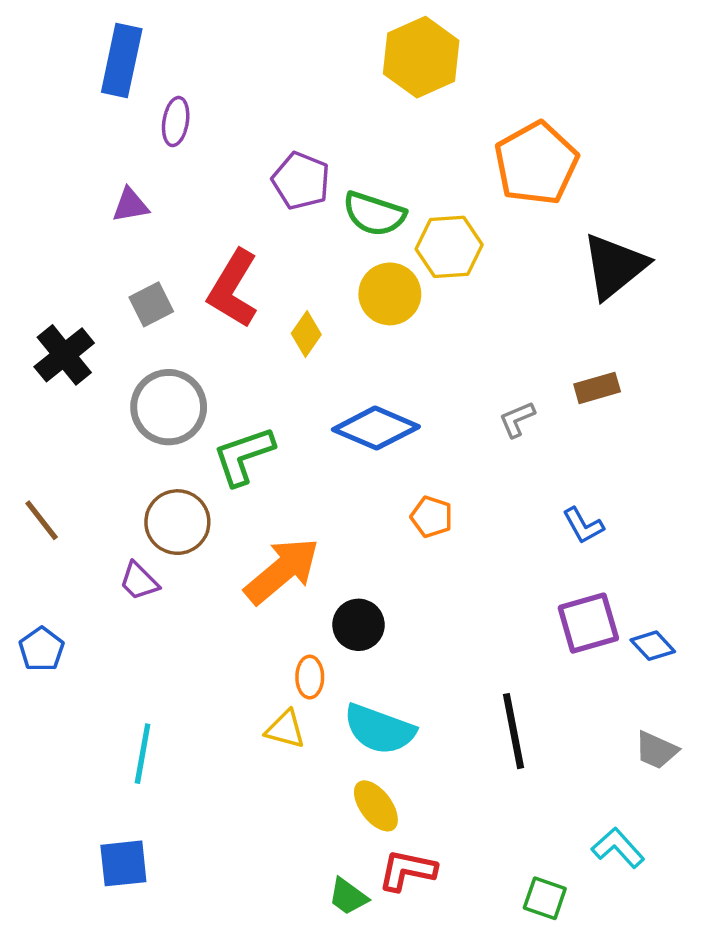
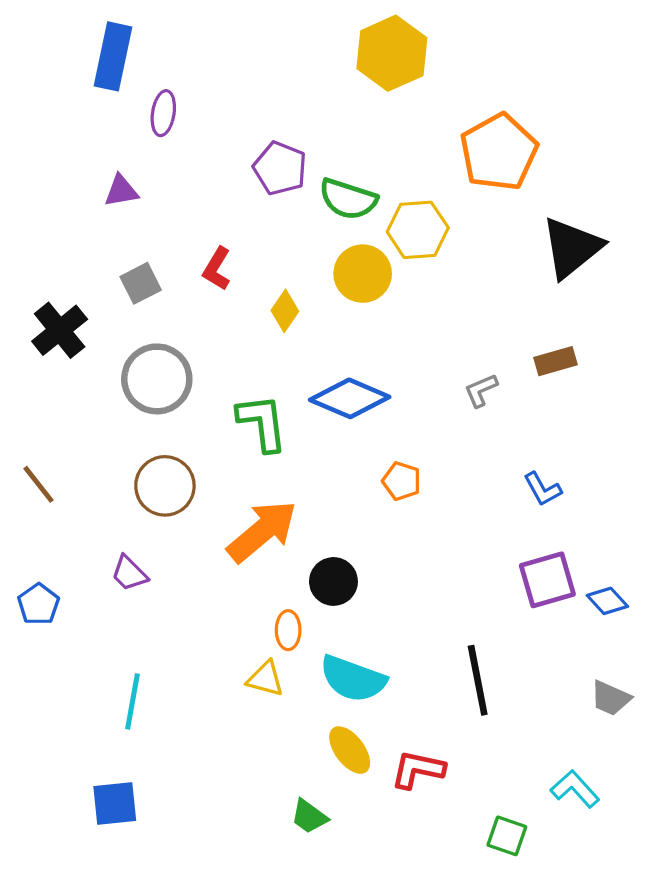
red L-shape: (233, 289) -> (217, 269), size x0.6
green L-shape: (244, 456) -> (262, 423), moved, turned 102
purple trapezoid: (139, 581) -> (129, 573), moved
red L-shape: (407, 870) -> (418, 769), moved
green trapezoid: (348, 896) -> (309, 816), moved

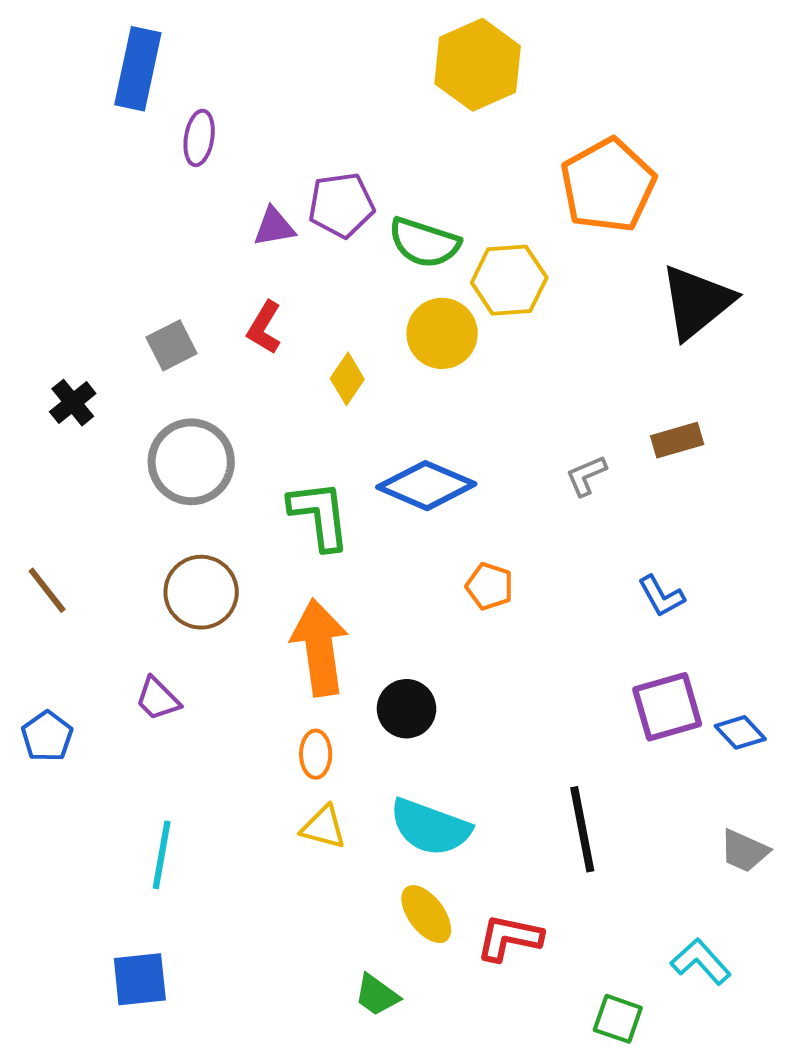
purple pentagon: (280, 168) -> (341, 205), turned -30
purple triangle: (121, 191) -> (274, 227), moved
black cross: (60, 330) -> (73, 403), size x0.7
orange arrow: (262, 531) -> (320, 647), turned -58
orange ellipse: (288, 630) -> (316, 754), moved

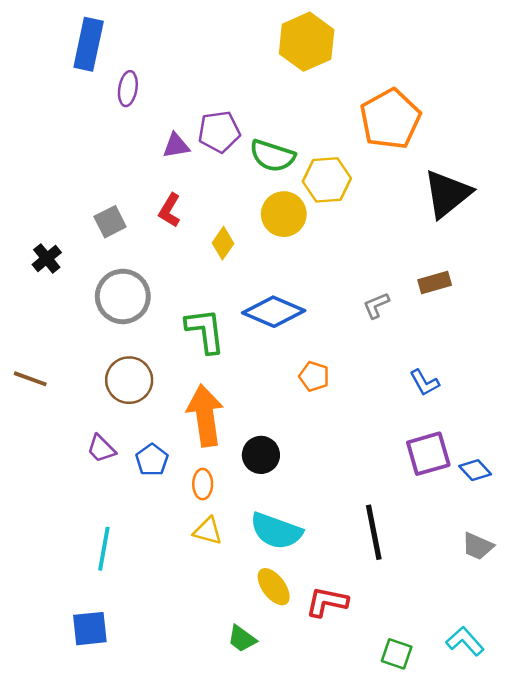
brown line: (47, 590) -> (30, 379), turned -32
blue pentagon: (47, 736) -> (152, 460), moved
cyan L-shape: (701, 962) -> (465, 641), moved

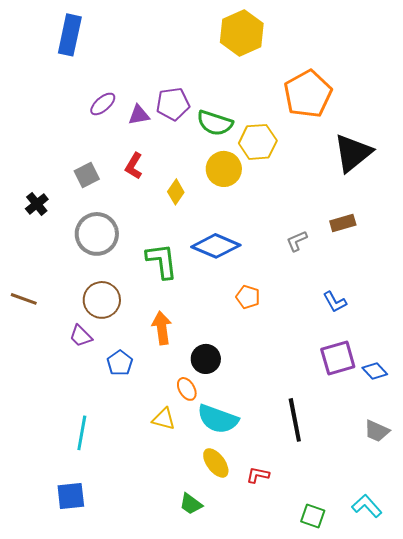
purple ellipse: (128, 89) -> (103, 104), moved, turned 40
orange arrow: (205, 416) -> (162, 328), size x0.7
purple trapezoid: (101, 449) -> (81, 336), moved
orange ellipse: (203, 484) -> (187, 389), moved, turned -30
red L-shape: (327, 602) -> (258, 475), size x0.7

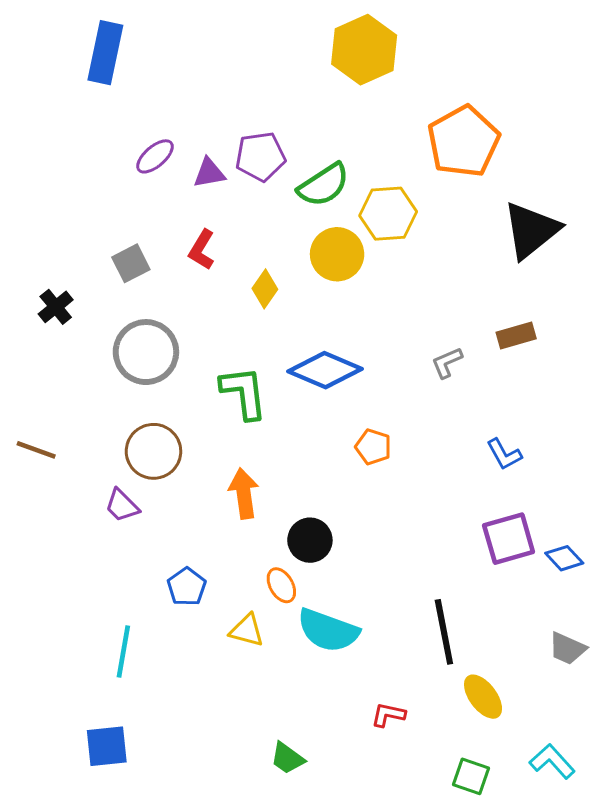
green semicircle: (215, 123) -> (324, 185), turned -51
blue pentagon: (120, 363) -> (187, 587), moved
yellow ellipse: (216, 463) -> (483, 697), moved

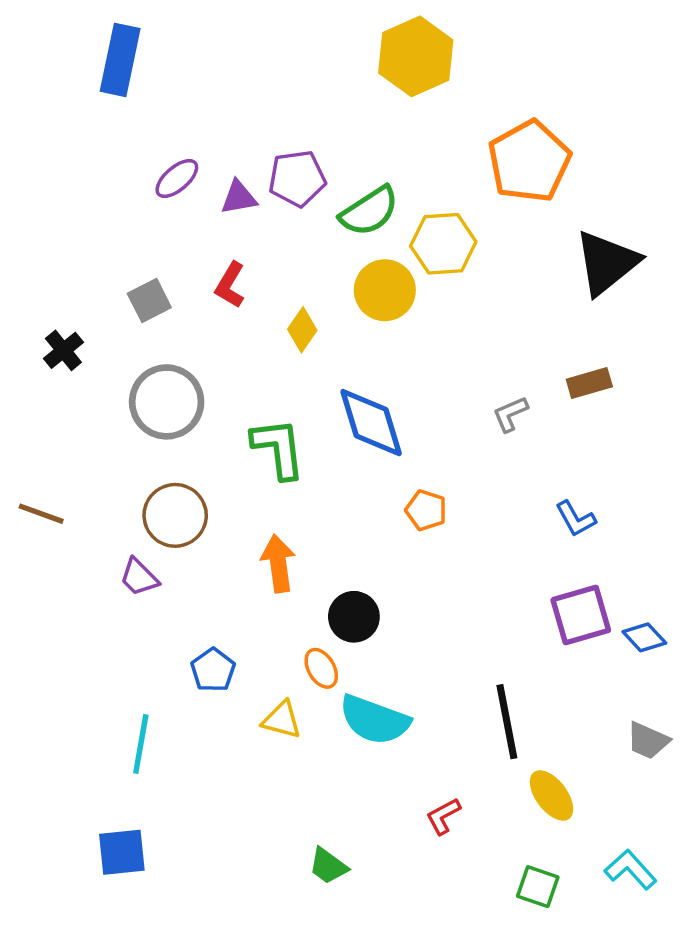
blue diamond: (325, 370) -> (371, 423), turned 50
red L-shape: (388, 715) -> (443, 816), turned -40

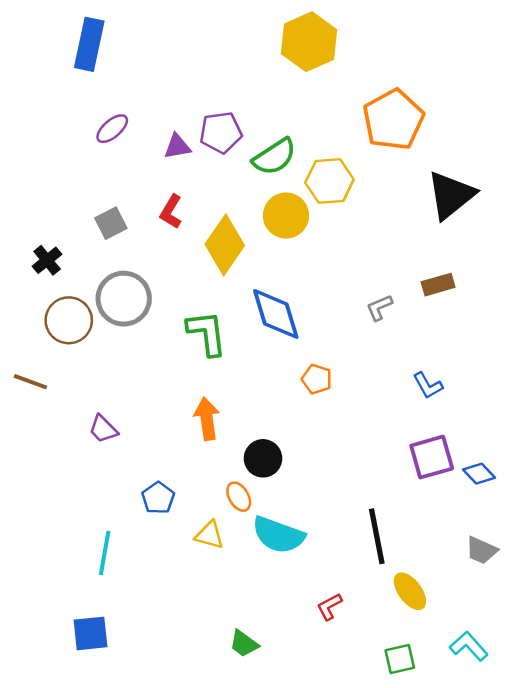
purple ellipse: (177, 179) -> (112, 129), moved
yellow diamond: (302, 330) -> (225, 245), size x1.8
brown circle: (175, 515) -> (69, 320), moved
green square: (538, 887) -> (400, 659), turned -32

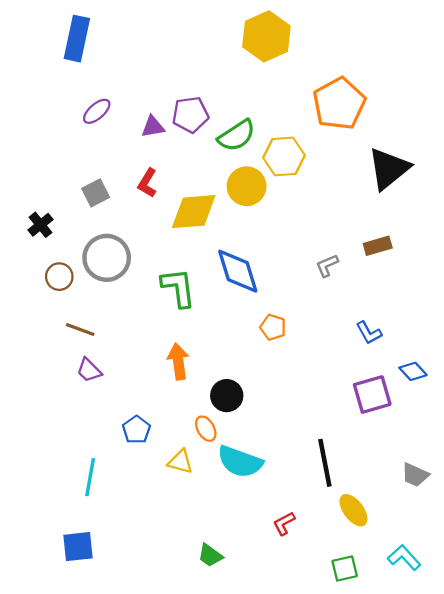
yellow diamond: (225, 245) -> (194, 212), turned 51
brown circle: (69, 320) -> (59, 277), size x0.7
brown line: (30, 382) -> (80, 329), moved
blue diamond: (479, 474) -> (413, 371), moved

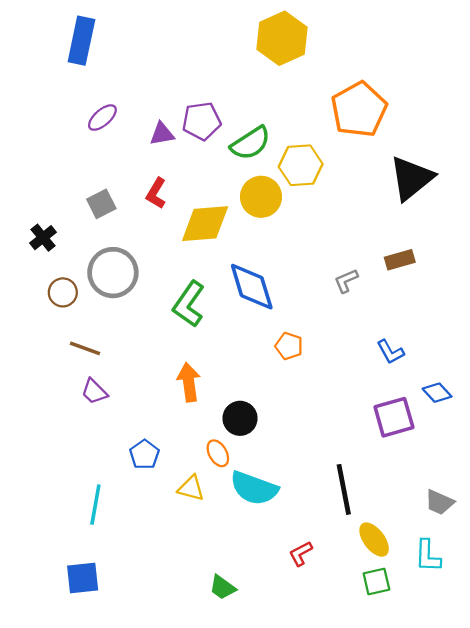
green L-shape: (178, 288) -> (189, 304), turned -138
cyan L-shape: (404, 558) -> (428, 556), moved, turned -136
green square: (345, 569) -> (376, 582), moved

